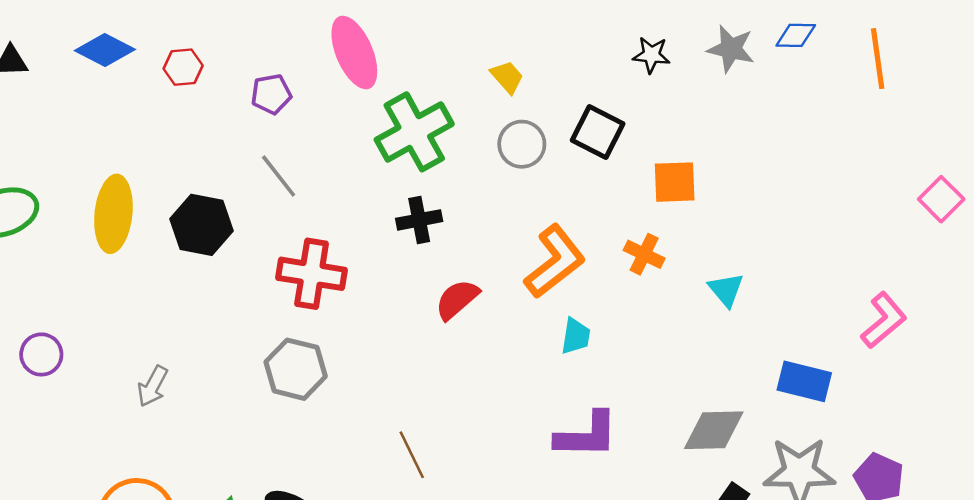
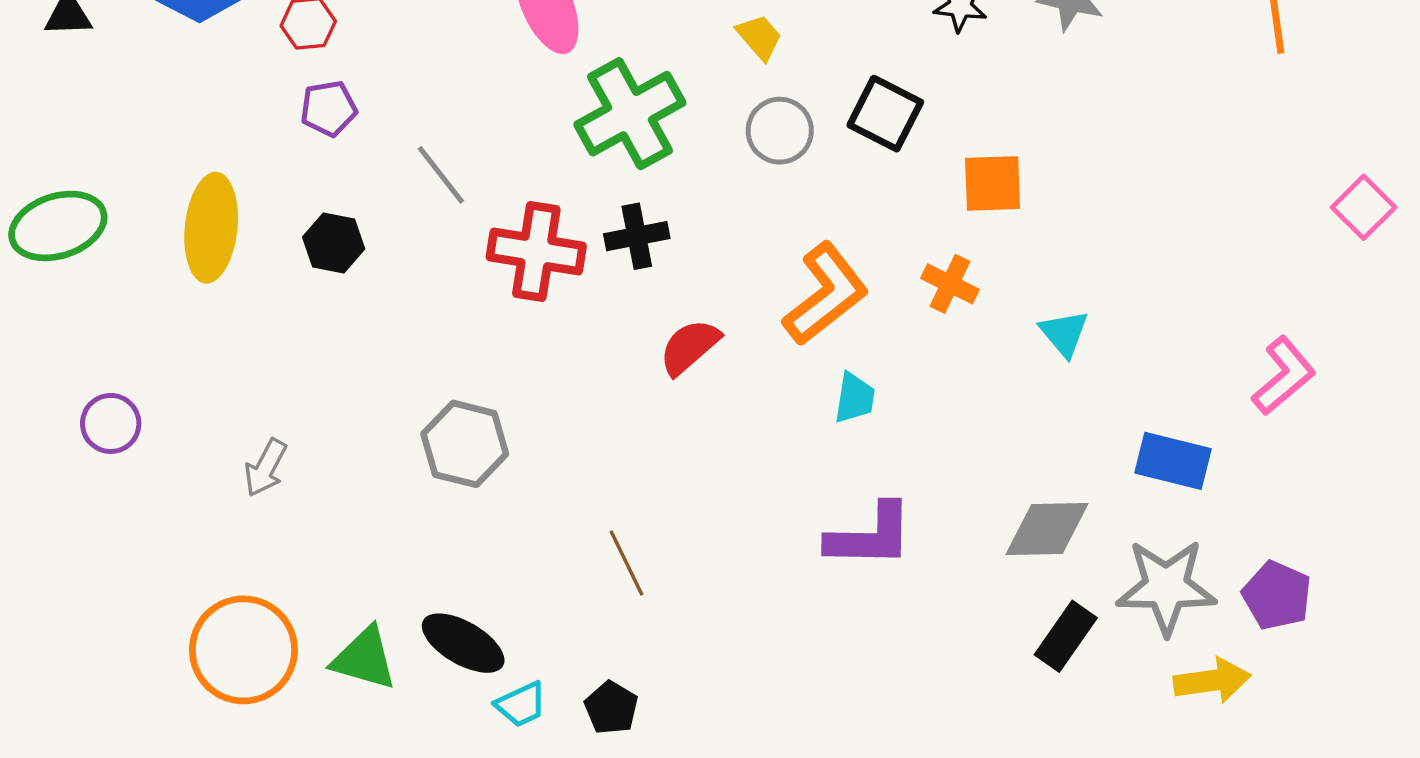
purple pentagon: (271, 94) -> (329, 109), moved
black hexagon: (201, 225) -> (334, 243), size x0.7
red cross: (312, 274) -> (536, 252), moved

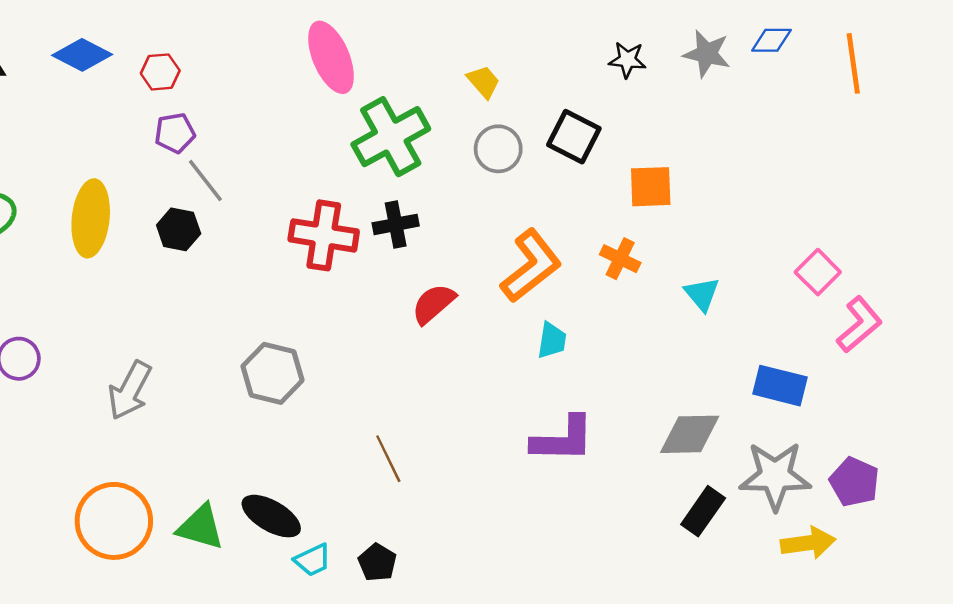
gray line: (441, 175) -> (205, 181), moved
pink square: (1364, 207) -> (818, 272), moved
gray arrow: (266, 468) -> (130, 390), size x1.4

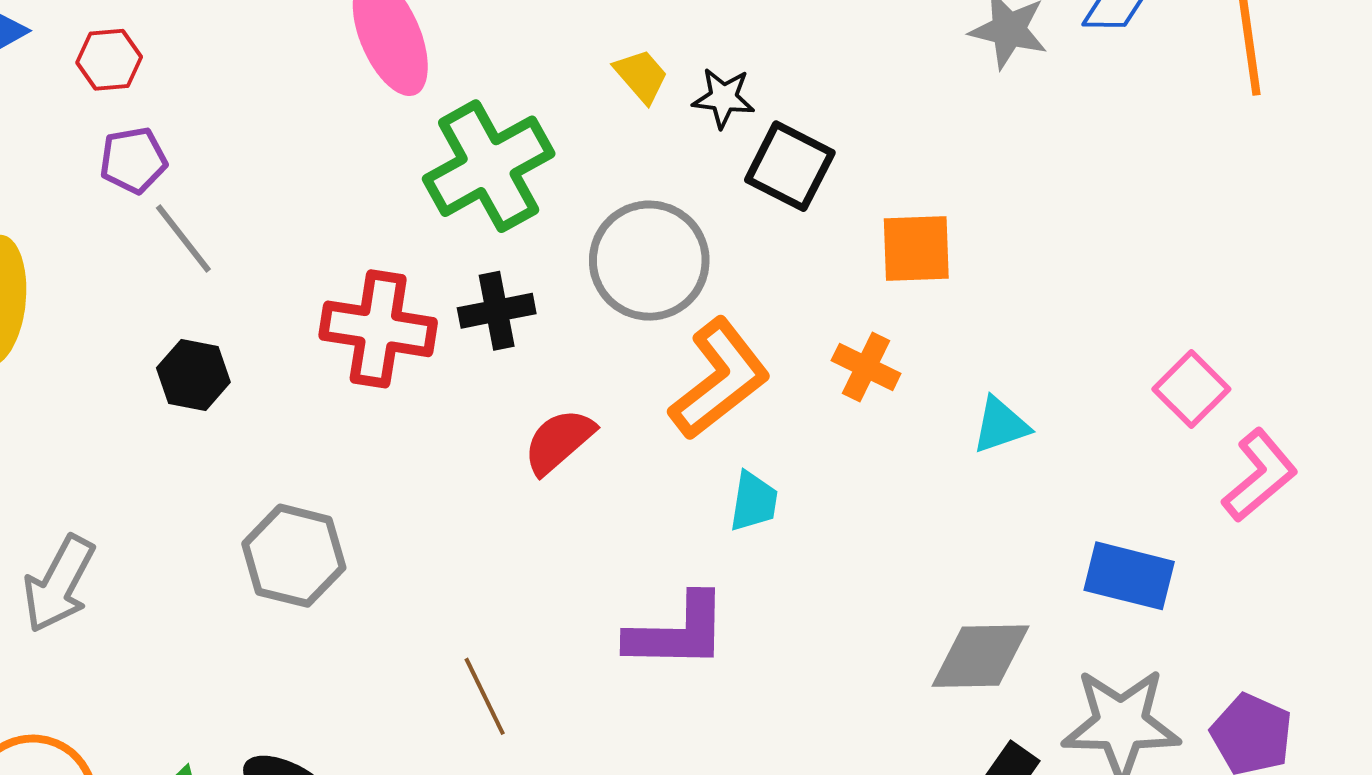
black star: (627, 60) -> (724, 98), moved
gray circle: (498, 149) -> (649, 261), moved, size x1.5
black hexagon: (179, 229) -> (193, 375), moved
cyan triangle: (702, 294) -> (1001, 425), turned 51
purple L-shape: (563, 439) -> (677, 632), moved

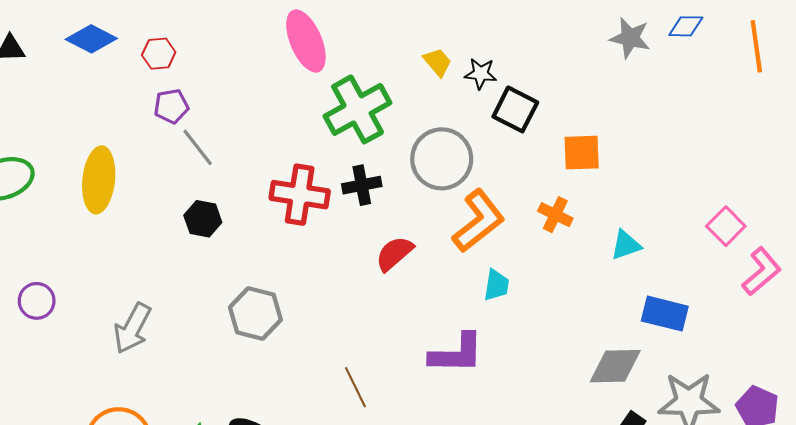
blue rectangle: (1129, 576) -> (665, 314), moved

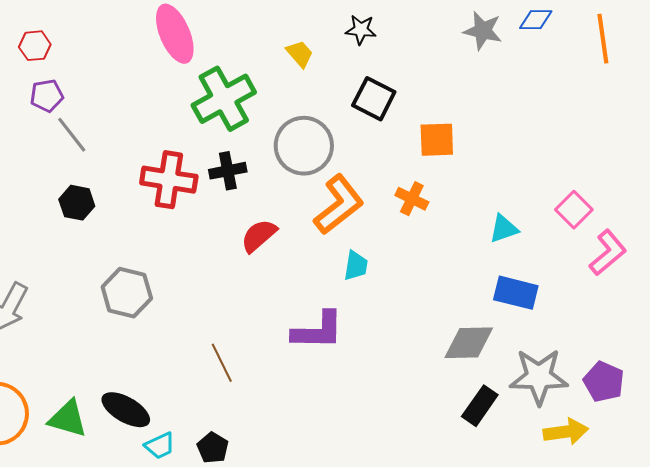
black star: (481, 74) -> (361, 30), moved
cyan triangle: (626, 245) -> (504, 229), moved

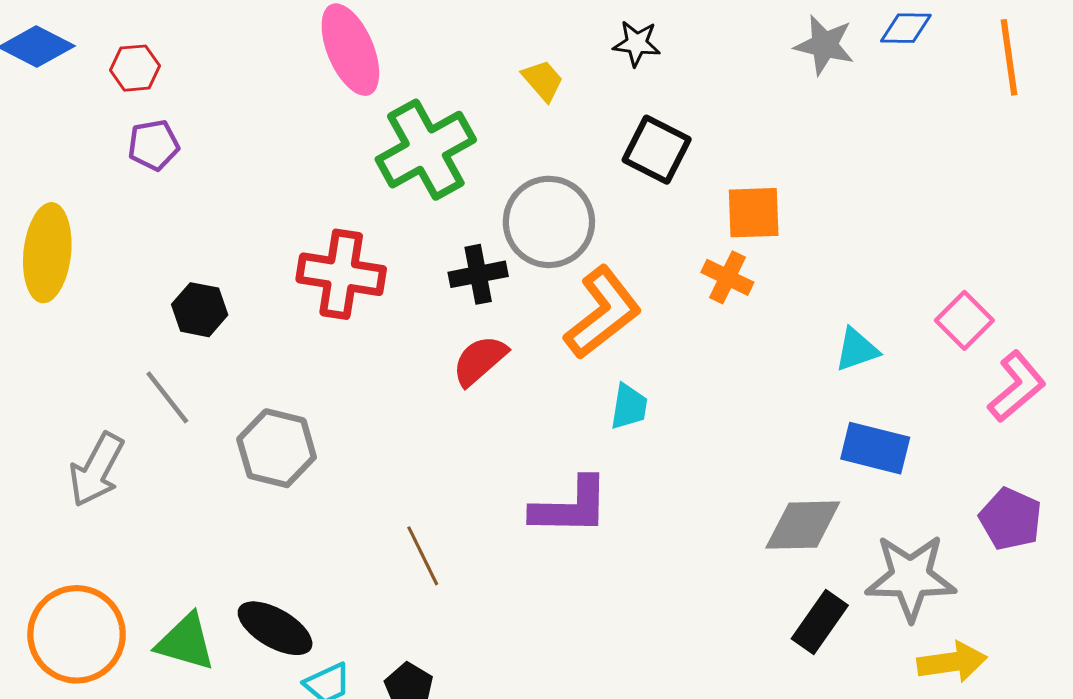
gray line: (72, 135) -> (167, 397), moved
black cross: (228, 171) -> (478, 274), moved
orange cross: (412, 199) -> (727, 277), moved
purple pentagon: (604, 382) -> (1011, 519), moved

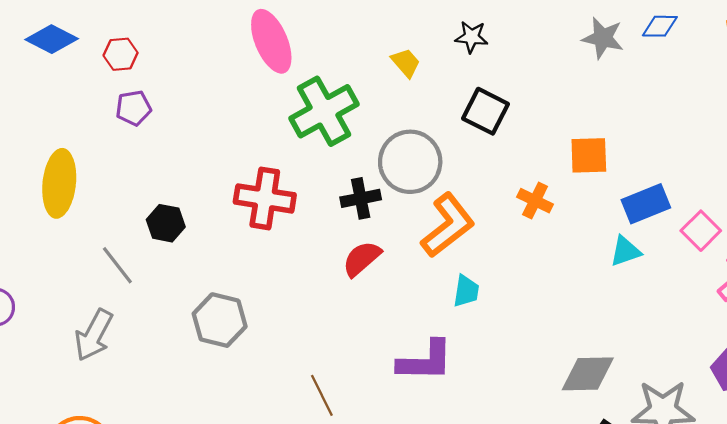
orange square: (754, 213) -> (589, 155), moved
gray line: (167, 397) -> (117, 265), moved
blue rectangle: (875, 448) -> (646, 204), moved, turned -36

